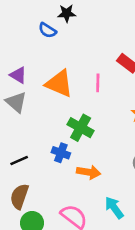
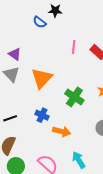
pink line: (98, 83) -> (74, 47), moved
orange triangle: (59, 84) -> (42, 78), moved, turned 45
green cross: (81, 128) -> (74, 97), moved

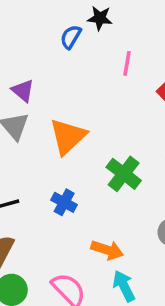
blue semicircle: (40, 22) -> (71, 37), turned 80
pink line: (74, 47) -> (127, 63), moved
orange arrow: (62, 131) -> (107, 250), moved

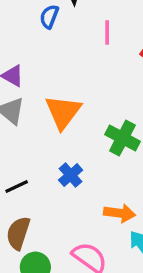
blue cross: (64, 202) -> (71, 175), turned 30

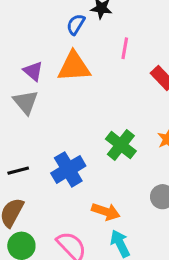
orange triangle: (63, 112) -> (74, 67), moved, turned 39
blue cross: (71, 175) -> (68, 169), size x1.5

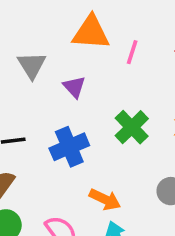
pink line: (125, 48) -> (132, 52), moved
purple triangle: (33, 71) -> (74, 87), moved

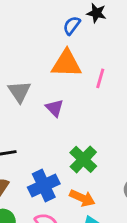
green cross: (132, 127) -> (83, 159), moved
blue cross: (69, 147) -> (44, 186), moved

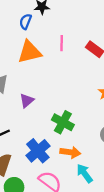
pink line: (100, 78) -> (62, 43), moved
purple triangle: (55, 108) -> (27, 101), moved, turned 49

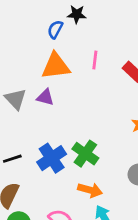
purple triangle: (27, 101) -> (45, 97), moved, turned 49
blue cross: (38, 151) -> (52, 158), moved

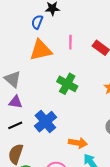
purple triangle: (45, 97) -> (15, 102), moved
green cross: (85, 154) -> (67, 84), moved

